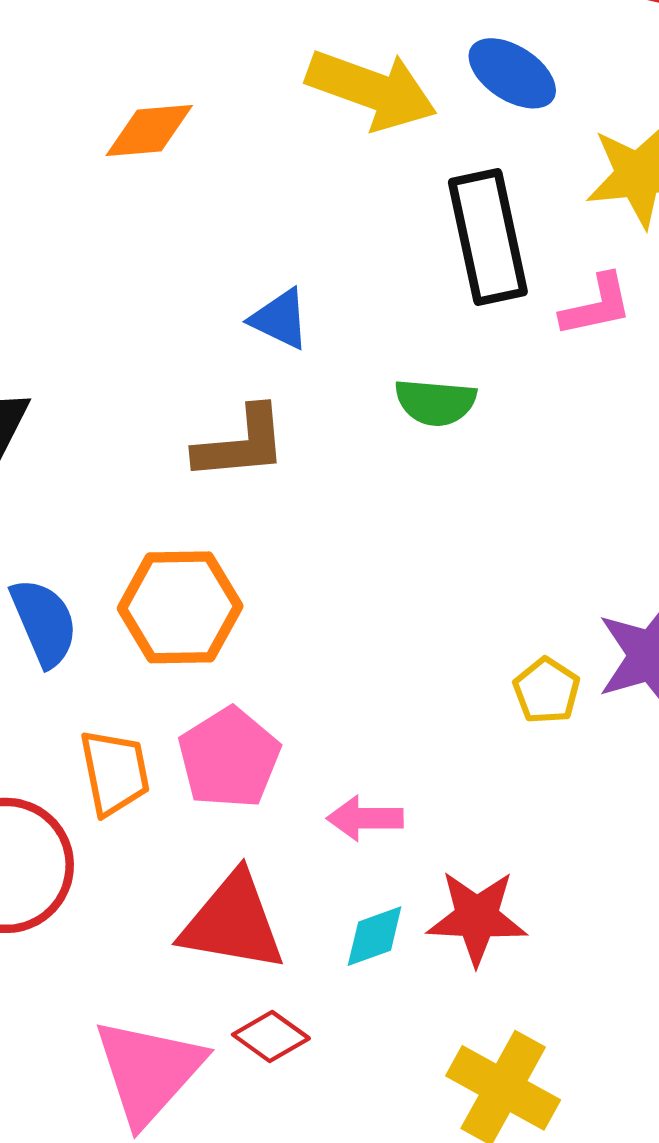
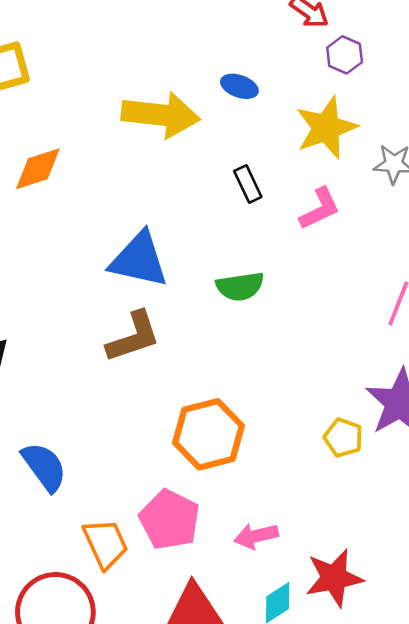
blue ellipse: (512, 73) -> (239, 86), size x0.7
black rectangle: (488, 237) -> (248, 184), size x0.5
blue triangle: (280, 319) -> (139, 260), size x1.6
orange hexagon: (180, 607) -> (208, 434), moved

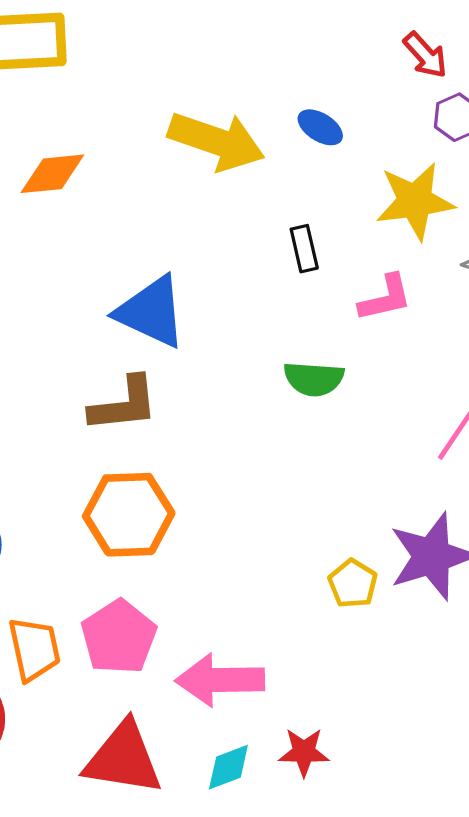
green semicircle: (240, 286) -> (314, 379), moved
orange hexagon: (208, 434) -> (129, 515), moved
pink arrow: (256, 536) -> (220, 680), size x1.6
red star: (334, 578) -> (304, 752), size x0.7

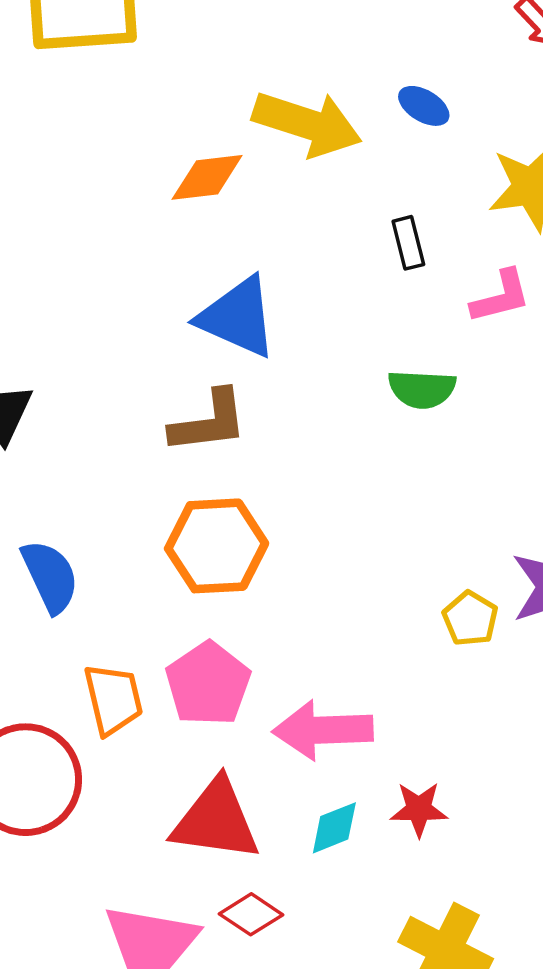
orange diamond: (52, 174) -> (207, 177), moved

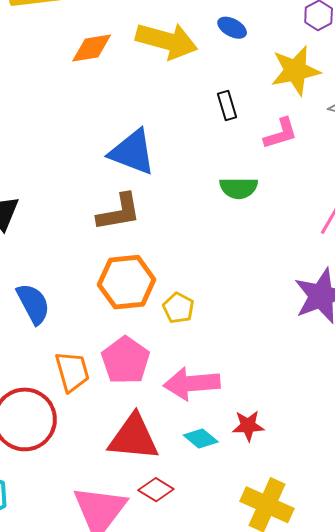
orange diamond: (207, 177) -> (92, 48), moved
yellow pentagon: (470, 619) -> (178, 308), moved
cyan diamond: (334, 828) -> (201, 439), turned 64

